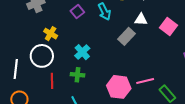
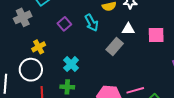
pink square: (168, 27) -> (156, 35), turned -36
yellow cross: (51, 34) -> (39, 47), turned 32

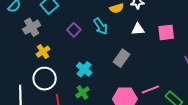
yellow cross: (39, 47) -> (43, 52), moved
gray rectangle: (115, 47) -> (121, 58), moved
green cross: (67, 87) -> (82, 92), turned -32

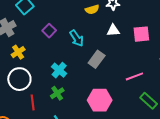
cyan arrow: (101, 26) -> (77, 38), moved
pink line: (150, 89) -> (134, 76), moved

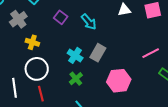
yellow cross: (18, 52) -> (32, 42), turned -32
gray rectangle: (97, 59) -> (98, 53), moved
red line: (33, 102) -> (41, 94), moved

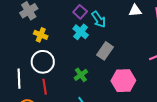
purple square: (61, 17) -> (80, 12), moved
cyan cross: (75, 55) -> (81, 32), moved

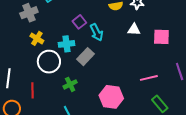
cyan cross: (81, 32) -> (66, 44), moved, turned 35
gray rectangle: (105, 51) -> (86, 57), moved
white circle: (43, 62) -> (49, 62), moved

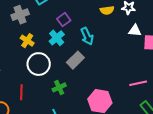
purple square: (79, 22) -> (64, 20), moved
white triangle: (134, 30) -> (135, 31), moved
cyan cross: (66, 44) -> (57, 38), moved, turned -35

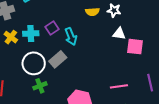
purple square: (64, 20) -> (52, 28), moved
cyan cross: (57, 38) -> (31, 33), moved, turned 35
white circle: (39, 64) -> (34, 63), moved

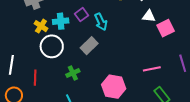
pink square: (135, 47) -> (166, 28), turned -30
white circle: (34, 63) -> (52, 46), moved

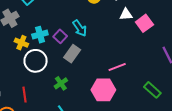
purple square: (82, 15) -> (60, 36), moved
pink line: (152, 69) -> (117, 67), moved

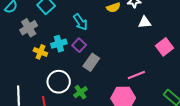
pink square: (144, 23) -> (164, 47), moved
cyan arrow: (80, 28) -> (80, 22), moved
white circle: (36, 61) -> (59, 82), moved

